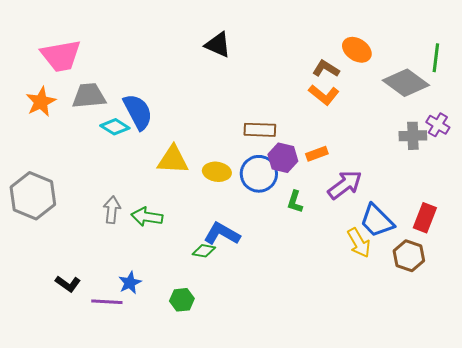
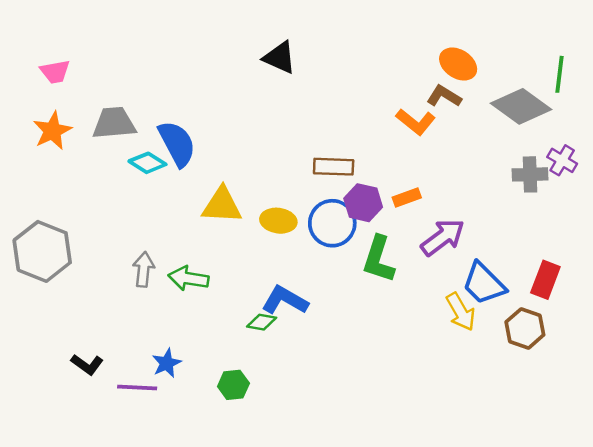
pink trapezoid: (61, 56) -> (55, 72), moved, size x0.6
brown L-shape: (326, 69) -> (444, 96), moved
green L-shape: (295, 202) -> (379, 259), size x1.6

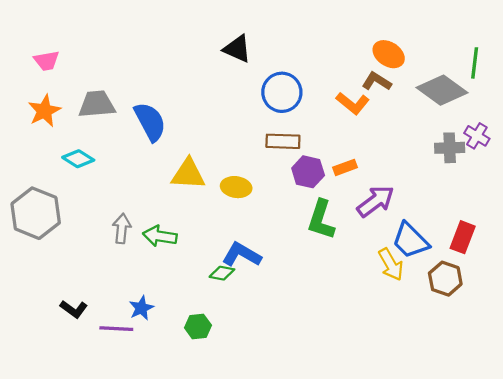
cyan diamond: (147, 163) -> (78, 159), moved
blue circle: (332, 223) -> (282, 92), moved

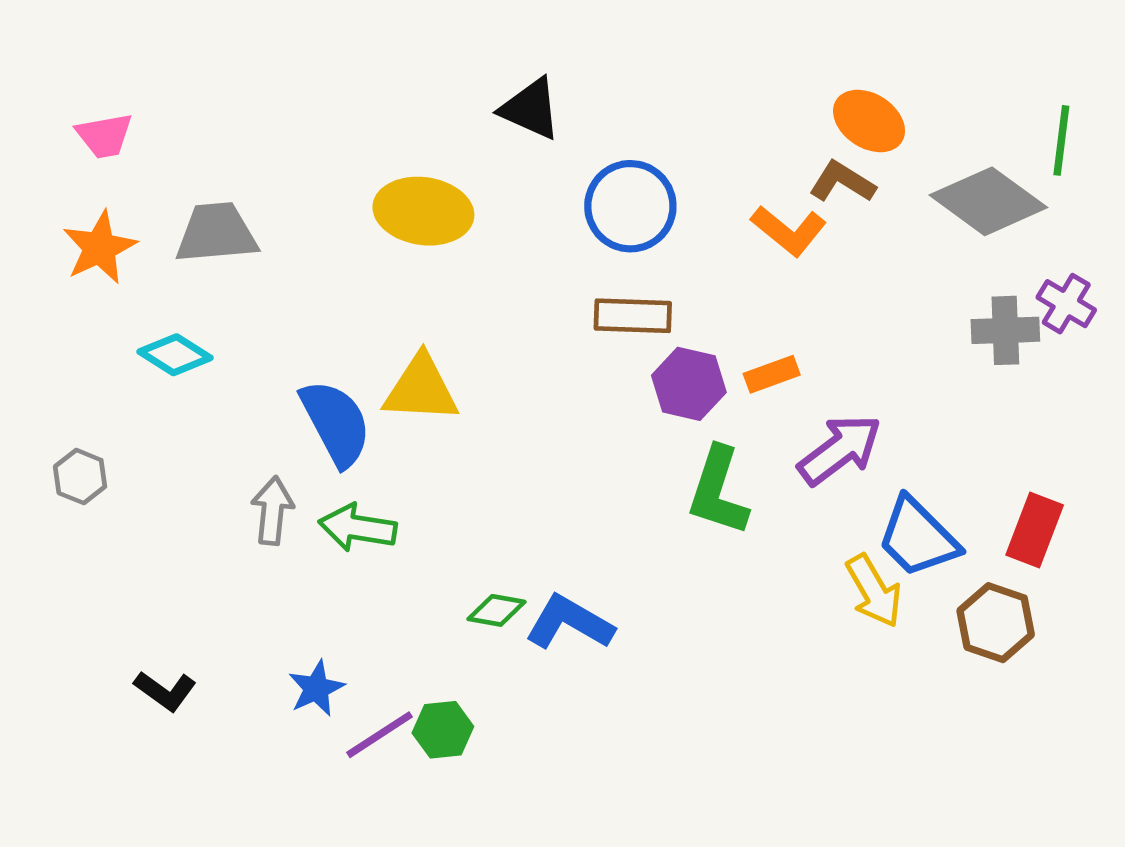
blue semicircle: (150, 122) -> (336, 423), moved
yellow ellipse: (236, 187) -> (423, 211), moved, size x1.4
gray hexagon: (36, 213) -> (80, 477), size x0.5
blue L-shape: (242, 255) -> (570, 623), moved
purple line: (116, 329) -> (380, 735), moved, turned -36

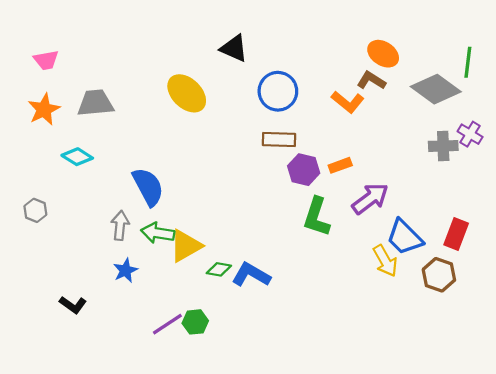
yellow ellipse: (423, 211) -> (187, 93), turned 36
yellow triangle: (421, 389) -> (186, 246), moved, turned -33
blue star: (316, 688) -> (126, 270), moved

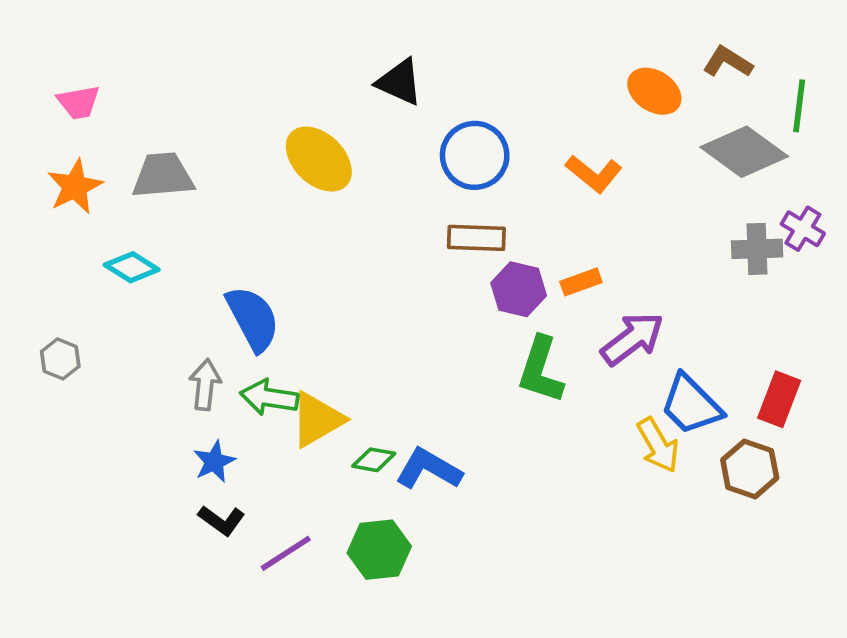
brown L-shape: (371, 80) -> (728, 62), moved
black L-shape: (73, 305) -> (222, 520), moved
green hexagon: (195, 322) -> (379, 550), moved, size x1.4

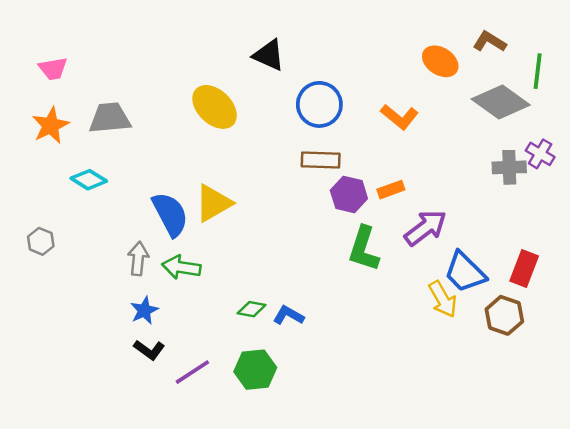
yellow triangle: (317, 419) -> (213, 203), moved
blue L-shape: (429, 469) -> (289, 315), size x0.7

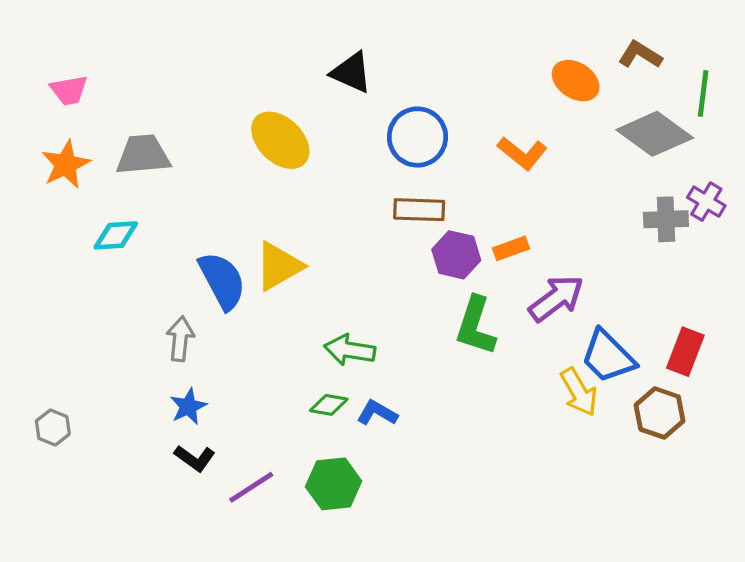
cyan diamond: (89, 180) -> (116, 235), turned -36
gray hexagon: (41, 241) -> (53, 427), moved
green arrow: (181, 267) -> (350, 350), moved

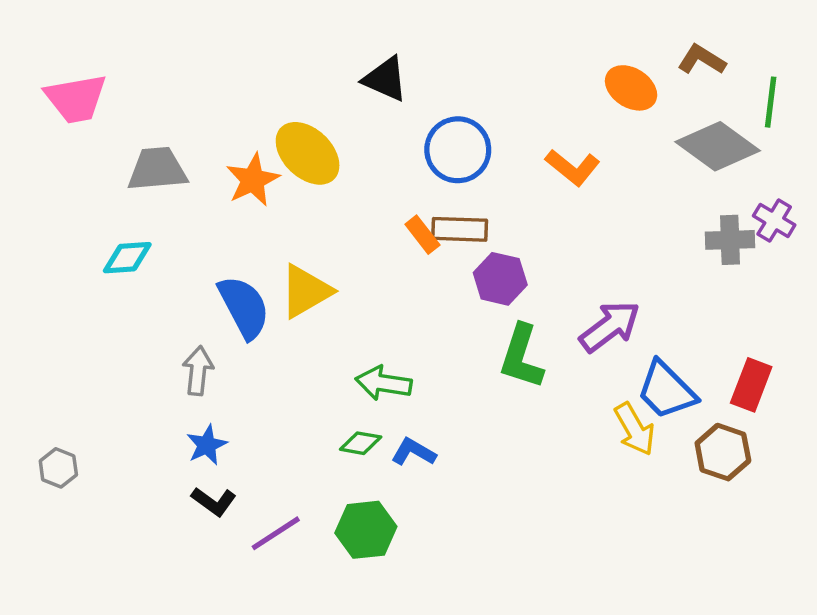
pink trapezoid: (69, 90) -> (76, 99), size x1.5
orange star: (66, 164) -> (253, 180), moved
orange rectangle: (511, 248) -> (422, 235), moved, turned 72

